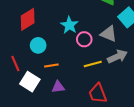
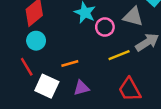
cyan circle: (38, 45) -> (36, 41), moved

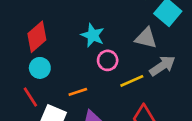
pink circle: (105, 27) -> (108, 60), moved

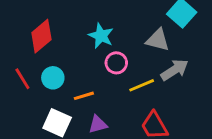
cyan circle: (40, 68) -> (53, 78), moved
red line: (30, 97) -> (22, 79), moved

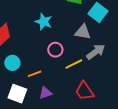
cyan star: (101, 36) -> (44, 22), moved

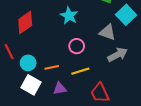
cyan circle: (12, 63) -> (28, 63), moved
yellow line: (74, 64) -> (80, 71), moved

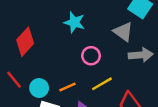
gray triangle: (107, 32) -> (123, 32), turned 30
gray arrow: (118, 55) -> (141, 55), turned 36

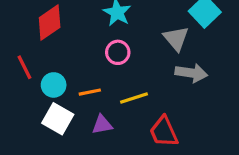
pink circle: (91, 56) -> (118, 52), moved

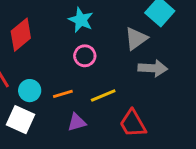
gray triangle: (176, 39) -> (136, 38), turned 40
white square: (58, 119) -> (20, 120), moved

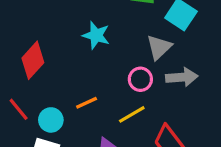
pink circle: (85, 56) -> (140, 79), moved
orange line: (63, 94) -> (87, 103), moved

